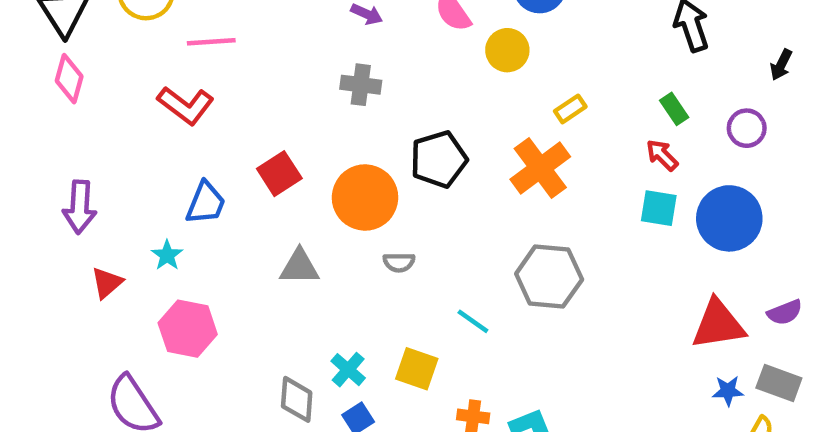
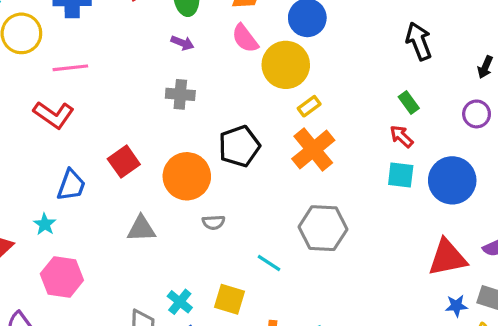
yellow circle: (507, 50) -> (286, 65), size x1.5
yellow rectangle: (570, 109) -> (309, 106), moved
purple circle: (747, 128) -> (477, 114), moved

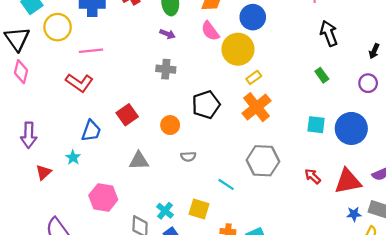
red arrow: (401, 136) -> (313, 176), moved
orange circle: (187, 176) -> (170, 125), size x0.6
pink hexagon: (62, 277) -> (103, 198), moved

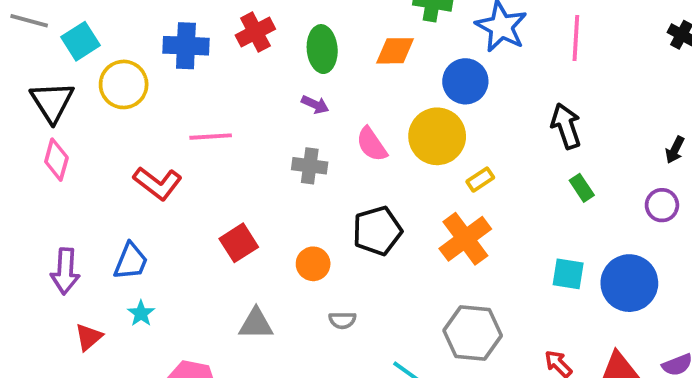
pink semicircle: (210, 31) -> (372, 144), moved
black arrow: (329, 33) -> (566, 126), moved
pink line: (91, 51) -> (211, 137), moved
yellow rectangle: (254, 77) -> (480, 180), moved
blue trapezoid: (91, 131) -> (131, 261), moved

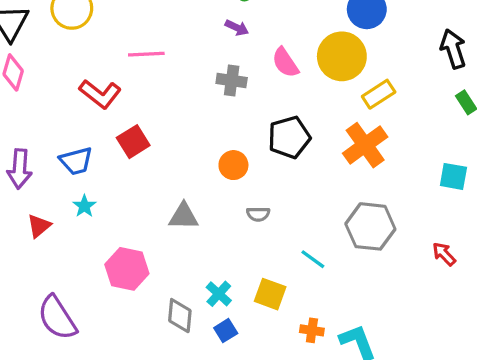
yellow rectangle: (480, 180) -> (379, 94), size x1.4
red square: (239, 243) -> (133, 142), moved
blue trapezoid: (131, 261) -> (76, 161), turned 52

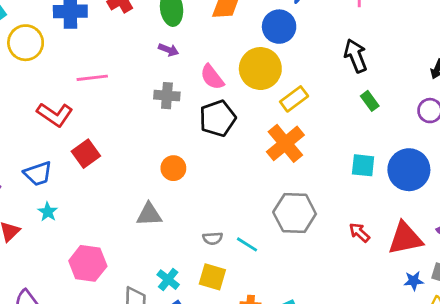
black pentagon: (289, 137) -> (218, 118), moved
gray semicircle: (258, 214) -> (213, 238), moved
gray triangle: (184, 216) -> (149, 215), moved

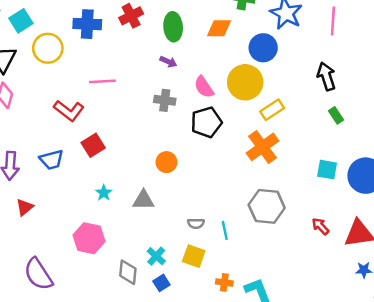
cyan star: (48, 212) -> (104, 193), moved
cyan line: (247, 244) -> (225, 230), turned 42

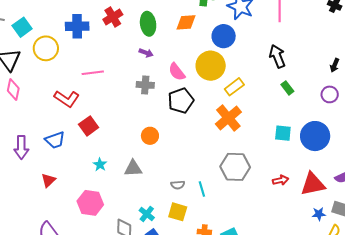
red triangle: (25, 207) -> (48, 180), moved
red arrow: (320, 226) -> (281, 180), turned 126

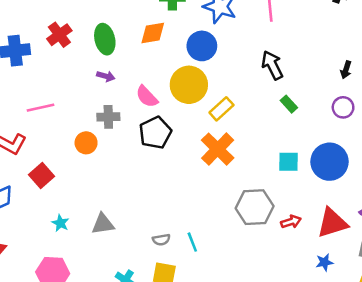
orange circle: (150, 136) -> (86, 143), moved
gray hexagon: (235, 167) -> (255, 207), moved
blue star: (319, 214) -> (324, 262), moved

